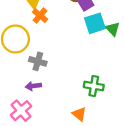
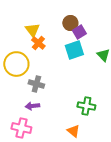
cyan square: (95, 23) -> (74, 50), moved
pink cross: (21, 111) -> (21, 128), turned -36

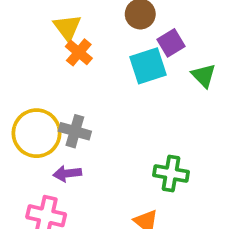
purple square: (79, 32) -> (171, 43), moved
yellow circle: (16, 64) -> (36, 133), moved

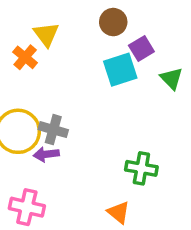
orange cross: (79, 52) -> (25, 57), moved
purple arrow: (67, 173) -> (46, 154), moved

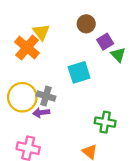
orange cross: (25, 57) -> (27, 48), size x1.5
cyan square: (120, 70) -> (79, 72), moved
green triangle: (171, 78) -> (118, 55), moved

